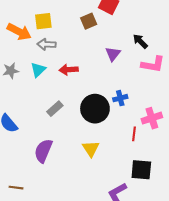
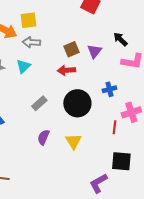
brown square: (89, 21) -> (71, 49), moved
red arrow: (69, 70) -> (66, 70), moved
blue cross: (120, 98) -> (109, 89), moved
purple semicircle: (43, 151) -> (43, 137), moved, size x0.7

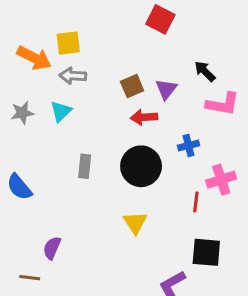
red arrow: (66, 70) -> (144, 117), moved
gray rectangle: (39, 103) -> (85, 166), turned -42
purple semicircle: (43, 137) -> (52, 248), moved

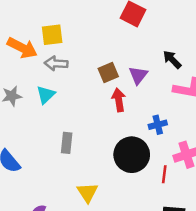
red arrow: (144, 117) -> (119, 100), turned 85
black circle: (141, 166) -> (132, 155), moved
yellow triangle: (135, 223) -> (87, 192), moved

